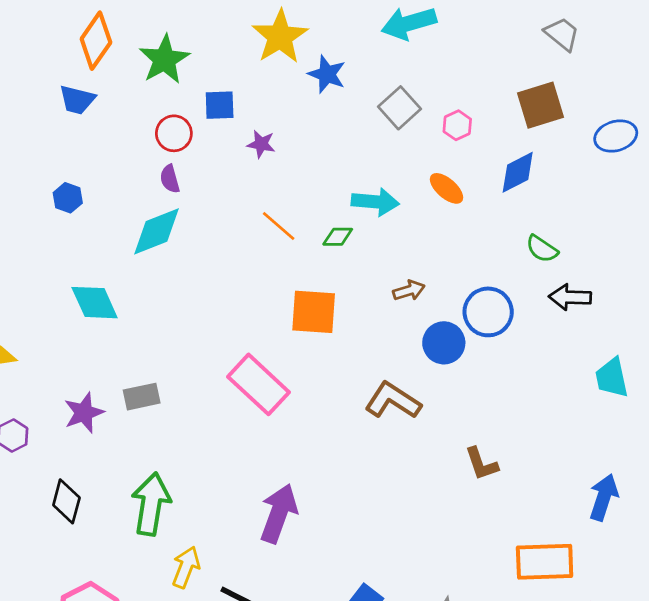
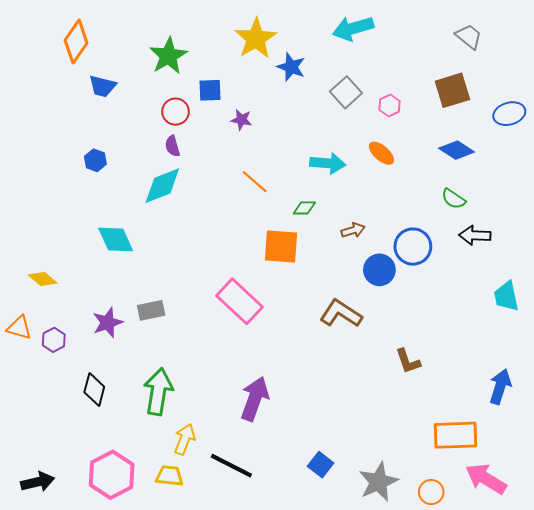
orange diamond: (96, 41) -> (76, 42), moved
blue diamond: (518, 172) -> (457, 150), moved, turned 60
green diamond: (338, 237) -> (304, 208), moved

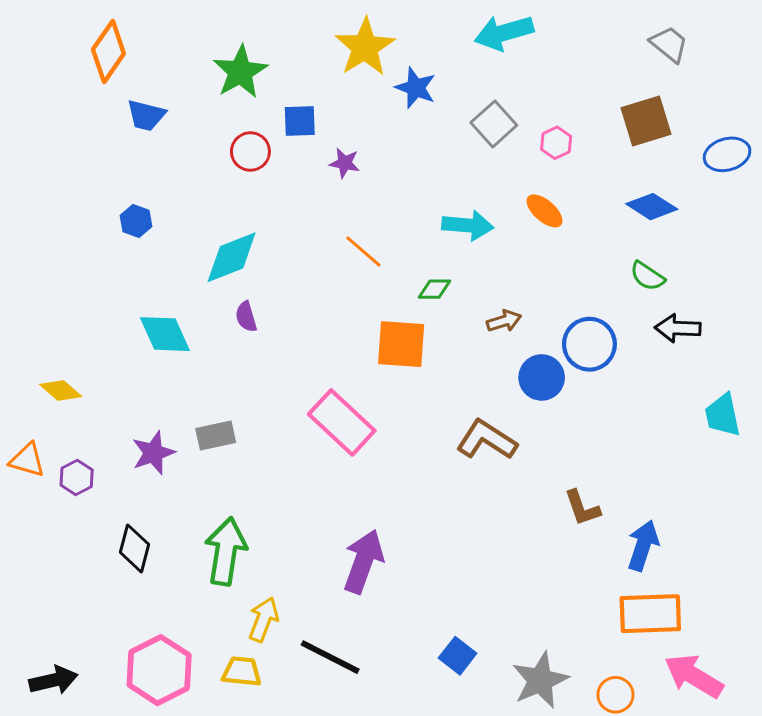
purple semicircle: (172, 146) -> (246, 317), moved
blue arrow: (500, 387) -> (643, 546), moved

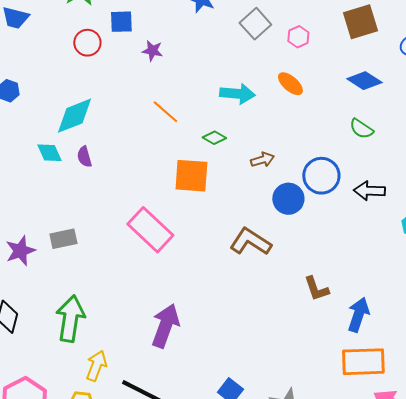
green diamond: (434, 289) -> (214, 138), turned 30
black arrow: (678, 328) -> (369, 191), moved
cyan diamond: (165, 334) -> (49, 153), moved, size x0.7

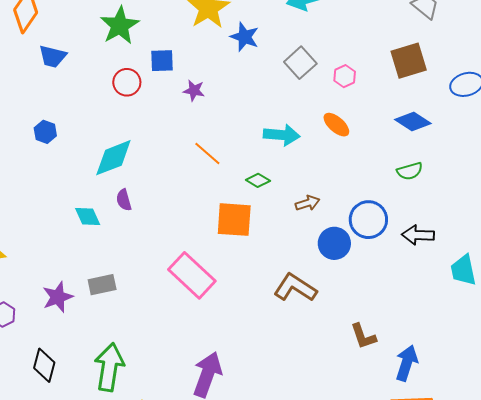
green semicircle: (361, 129) -> (410, 171), turned -50
cyan diamond: (49, 153) -> (88, 216), moved

